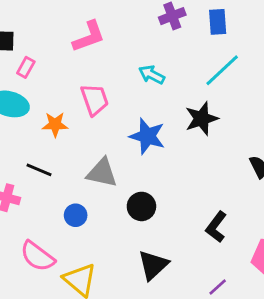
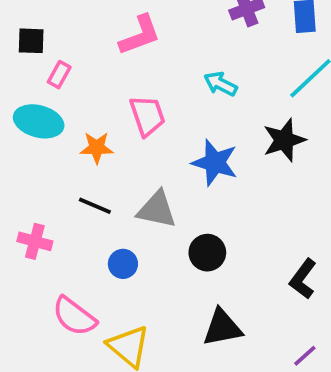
black line: (39, 170) -> (95, 206), moved
black triangle: (153, 265) -> (222, 328), turned 32

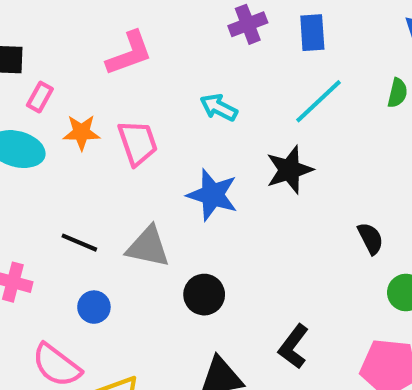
orange star: (97, 148) -> (81, 132), moved
blue circle: (123, 264) -> (94, 307), moved
black L-shape: (303, 279) -> (294, 347), moved

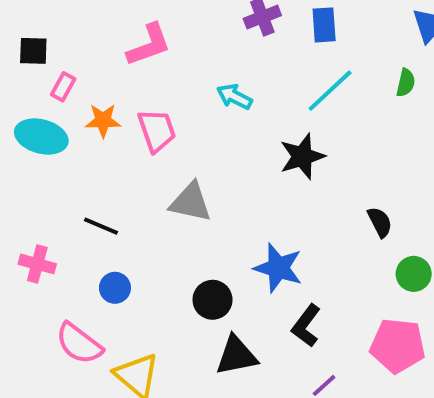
blue star: (212, 195) -> (278, 268), moved
gray triangle: (148, 247) -> (191, 202), moved
black circle: (204, 295) -> (213, 300), moved

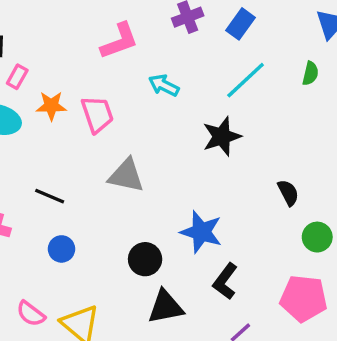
blue rectangle: (324, 25) -> (240, 24), turned 40
pink L-shape: (149, 45) -> (119, 41), moved
pink semicircle: (79, 344) -> (31, 314), moved, size x0.7

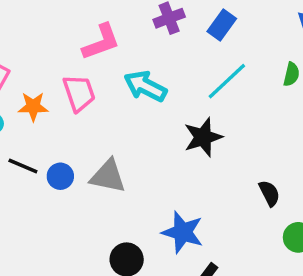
cyan arrow: (164, 85) -> (145, 86), size x1.4
pink trapezoid: (97, 114) -> (79, 93), moved
black line: (50, 196) -> (23, 166), moved
blue circle: (61, 249) -> (60, 176), moved

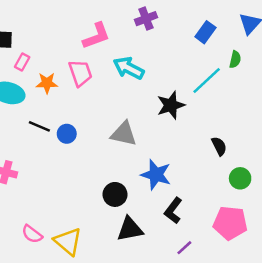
blue rectangle: (222, 25) -> (205, 32), moved
cyan line: (227, 81) -> (207, 80), moved
gray triangle: (108, 176) -> (124, 134), moved

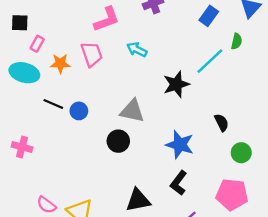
cyan arrow: (129, 68) -> (137, 49), size x0.7
blue star: (156, 175) -> (180, 145), moved
black circle: (115, 194) -> (118, 141), moved

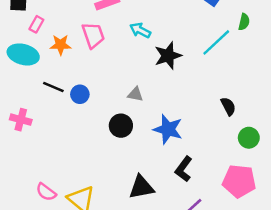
black star: (176, 84) -> (168, 56), moved
gray triangle: (132, 111) -> (135, 94), size x0.6
blue star: (180, 145) -> (168, 129), moved
pink cross: (22, 147) -> (21, 120), moved

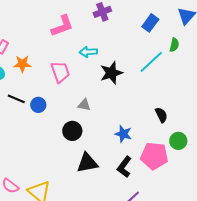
cyan arrow: (140, 30) -> (88, 52), turned -30
pink trapezoid: (93, 35) -> (60, 72), moved
blue star: (168, 129) -> (123, 134), moved, size x0.7
pink pentagon: (239, 181) -> (154, 156), moved
black triangle: (141, 187) -> (87, 163), moved

